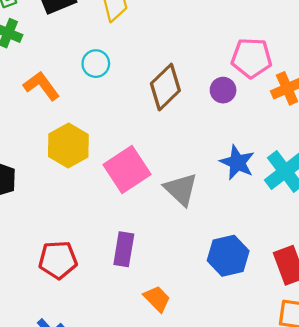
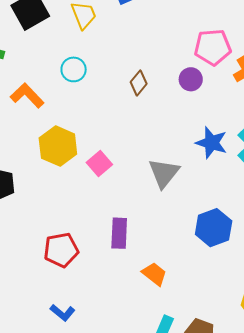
brown diamond: (165, 87) -> (139, 83), size x0.6
pink square: (127, 169) -> (99, 164), moved, size x0.6
gray triangle: (181, 189) -> (164, 173), turned 32

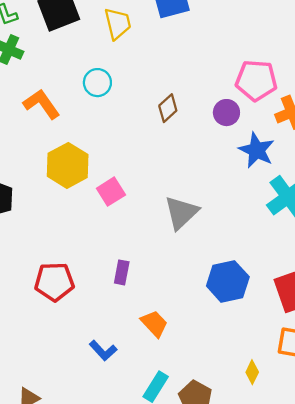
blue star: (211, 143) -> (257, 150), moved
purple rectangle: (119, 233) -> (122, 272), size x0.7
blue L-shape: (62, 313) -> (103, 351), moved

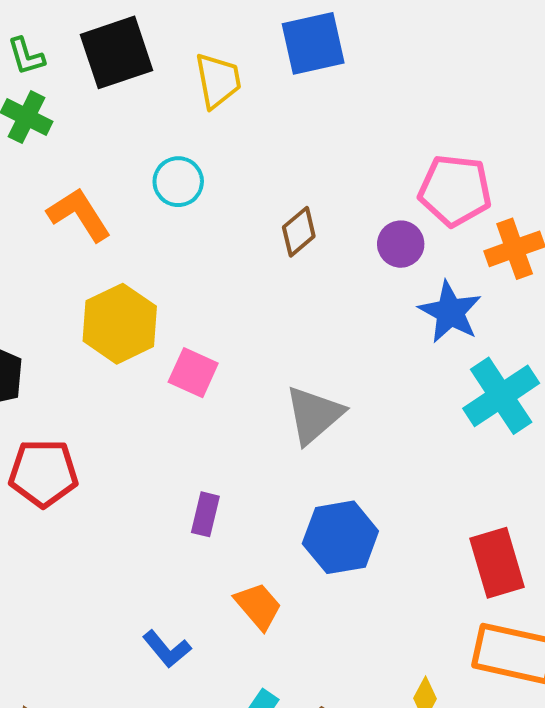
pink square: (111, 192) -> (193, 373), turned -36
blue hexagon: (228, 281) -> (340, 537), moved
red pentagon: (54, 282) -> (43, 473), moved

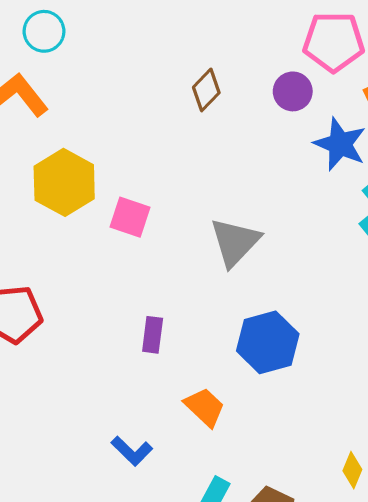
cyan circle: (178, 182) -> (44, 31), moved

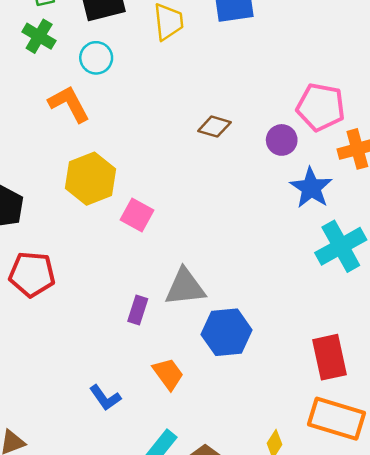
brown diamond: (206, 90) -> (214, 127), turned 52
gray triangle: (235, 242) -> (185, 287), moved, turned 30

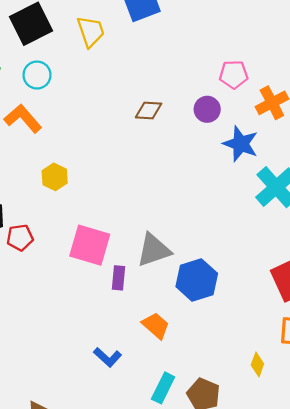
pink pentagon: (321, 107) -> (234, 75), size x0.7
yellow hexagon: (90, 179) -> (55, 177), size x0.6
pink square: (137, 215) -> (90, 245), moved, size x1.5
red pentagon: (32, 274) -> (20, 238), moved, size x0.7

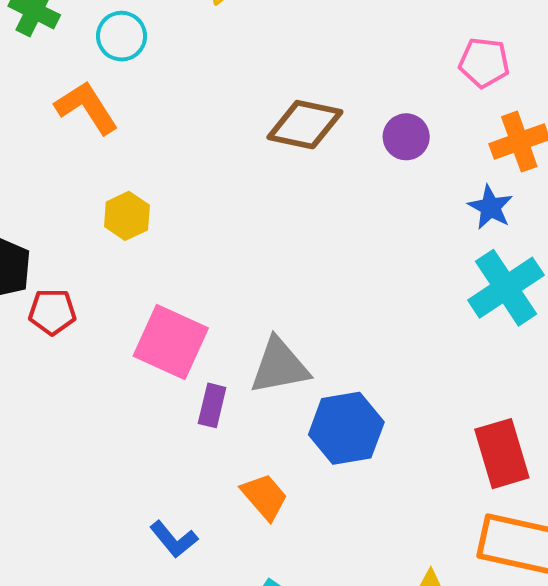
pink pentagon: (234, 75) -> (484, 63), moved
brown diamond: (149, 111) -> (305, 125), size x1.5
blue star: (241, 144) -> (490, 207), moved, size x0.7

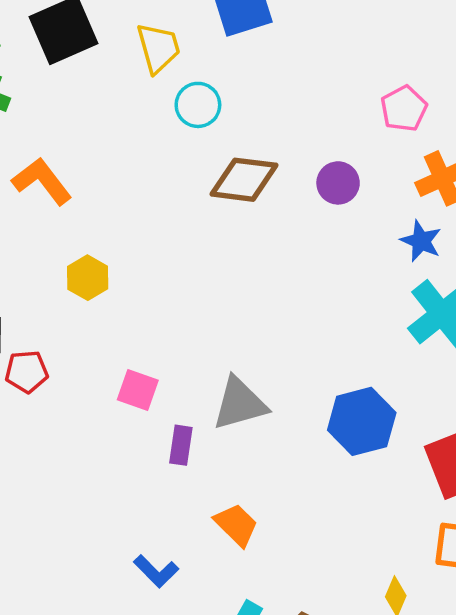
cyan circle: (122, 36) -> (198, 105), moved
pink pentagon: (484, 63) -> (404, 109), turned -30
pink square: (171, 342) -> (138, 390), size x0.6
blue hexagon: (346, 428) -> (362, 421), moved

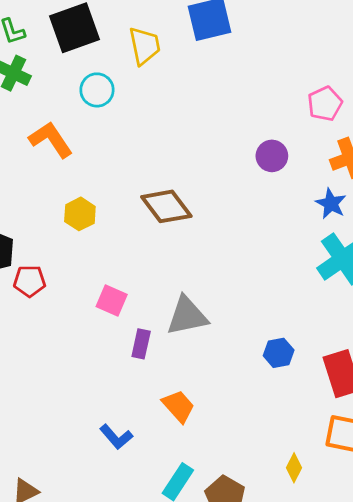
cyan circle: (198, 105) -> (97, 90), moved
brown diamond: (244, 180) -> (166, 206), moved, turned 42
blue hexagon: (362, 421) -> (279, 353), moved, size x0.6

